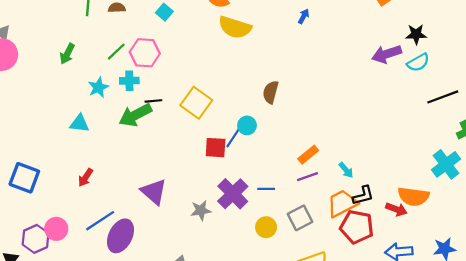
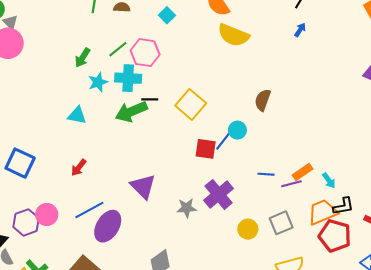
green arrow: (67, 54) -> (83, 58), moved
cyan cross: (129, 81) -> (128, 78), size x1.4
orange rectangle: (308, 155) -> (303, 172), moved
blue line: (266, 189) -> (266, 174), moved

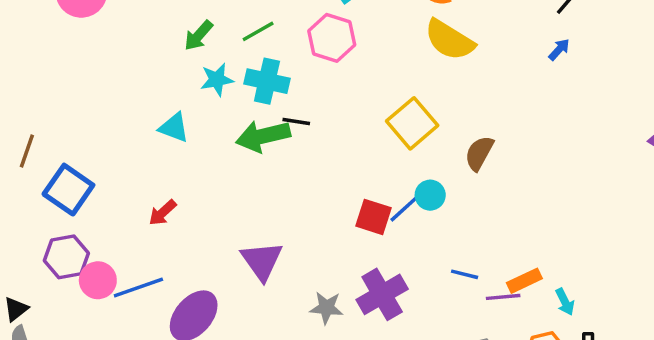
pink hexagon: (145, 53) -> (332, 38), moved
yellow square: (191, 104) -> (412, 123), moved
blue line: (89, 210) -> (138, 287), moved
purple hexagon: (26, 222) -> (66, 257), moved

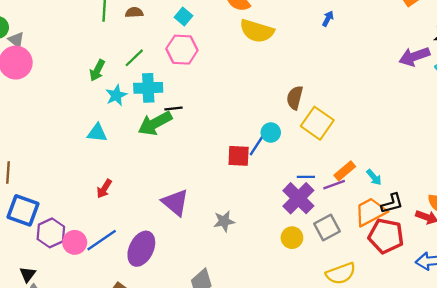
yellow square: (412, 123) -> (317, 123), moved
blue square: (68, 190) -> (23, 210), moved
purple cross: (382, 294) -> (298, 198), moved

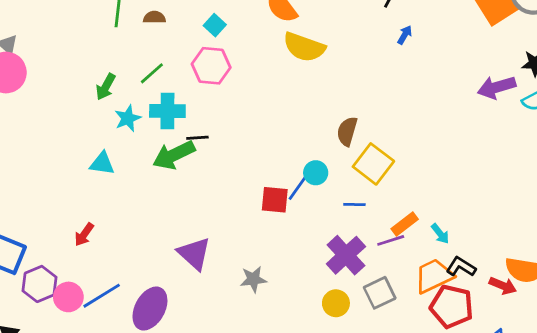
blue arrow: (328, 19) -> (405, 35), moved
blue line: (306, 177) -> (354, 204), moved
red arrow: (104, 189) -> (84, 235), moved
black L-shape: (392, 203) -> (461, 267), turned -135

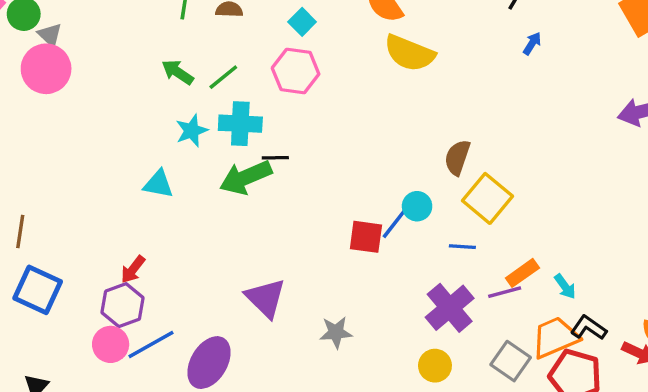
green arrow: (106, 87) -> (178, 72), moved, turned 92
purple hexagon: (40, 284) -> (123, 305), moved
gray square: (380, 293) -> (511, 361), moved, turned -32

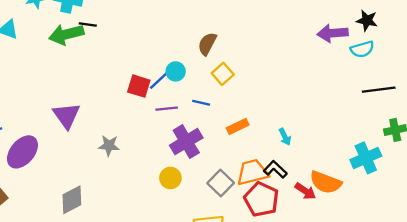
yellow square: (488, 198) -> (223, 74), size x0.7
cyan arrow: (565, 286) -> (285, 137), moved
purple line: (505, 292) -> (167, 109), moved

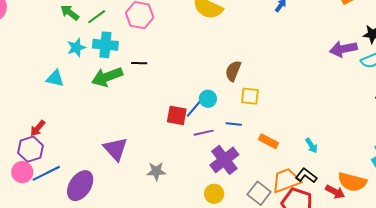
black line: (88, 25) -> (139, 63), moved
yellow square: (223, 74) -> (250, 96), turned -36
orange rectangle: (238, 126) -> (269, 141), turned 60

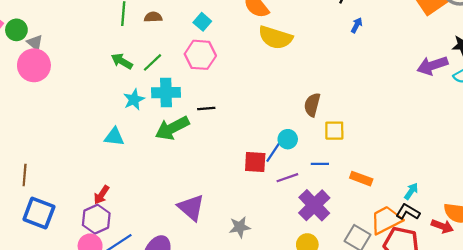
cyan arrow: (312, 146) -> (411, 191), moved, turned -105

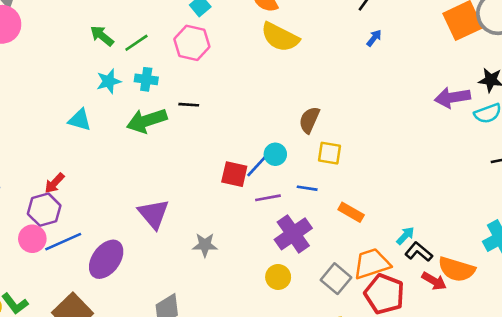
cyan cross: (166, 93) -> (146, 79), size x0.7
black L-shape: (408, 212) -> (419, 252), moved

